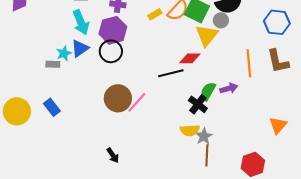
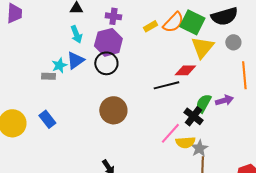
gray circle: (221, 20) -> (233, 42), moved
cyan arrow: (81, 22) -> (76, 34), size x0.7
pink line: (137, 102) -> (170, 133), moved

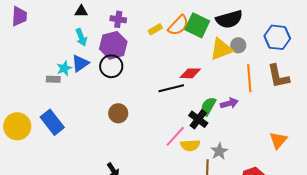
yellow triangle: (202, 47) -> (221, 49), moved, turned 30
brown circle: (113, 110) -> (118, 113), size x0.7
blue rectangle: (47, 119) -> (52, 122), size x1.4
gray star: (199, 148) -> (219, 151), moved

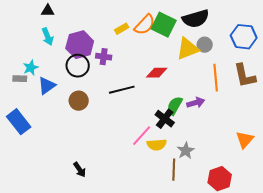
purple cross: (118, 19) -> (104, 57), moved
blue triangle: (80, 63) -> (47, 86), moved
black line: (171, 88) -> (122, 90), moved
brown circle: (118, 113) -> (79, 101), moved

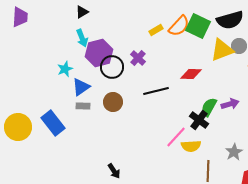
black triangle: (48, 11) -> (82, 12), turned -32
purple hexagon: (80, 45) -> (99, 53), moved
purple cross: (104, 57) -> (138, 58), turned 35
gray rectangle: (20, 79) -> (83, 106), moved
gray star: (186, 151) -> (234, 152), moved

